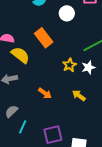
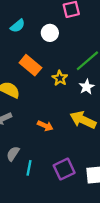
yellow star: (70, 65) -> (60, 78), moved
yellow arrow: (79, 95) -> (83, 120), size x1.6

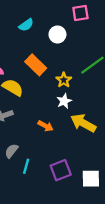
white star: (87, 87) -> (64, 101), moved

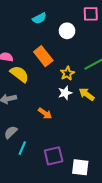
yellow arrow: (83, 123) -> (87, 94), moved, size x0.7

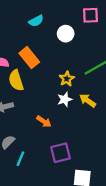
orange rectangle: (43, 56) -> (29, 58), moved
yellow semicircle: (19, 74) -> (16, 80), turned -144
purple square: (54, 156) -> (61, 153), moved

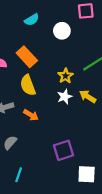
yellow semicircle: (16, 80) -> (28, 85), moved
orange arrow: (44, 122) -> (31, 115), moved
cyan line: (20, 159) -> (19, 175), moved

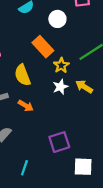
orange rectangle: (27, 57) -> (43, 47), moved
cyan line: (19, 175) -> (24, 168), moved

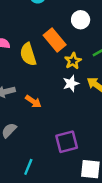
white circle: (57, 19) -> (81, 20), moved
yellow semicircle: (23, 75) -> (28, 54), moved

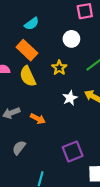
orange rectangle: (55, 40) -> (27, 50), moved
yellow star: (73, 61) -> (59, 68), moved

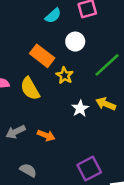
cyan semicircle: (32, 24) -> (53, 16), moved
orange rectangle: (27, 50) -> (42, 56), moved
gray semicircle: (19, 148) -> (28, 170), turned 88

